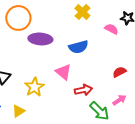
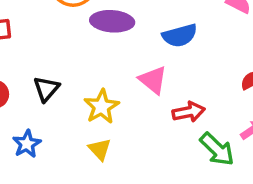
yellow triangle: (18, 111) -> (100, 149), moved, turned -40

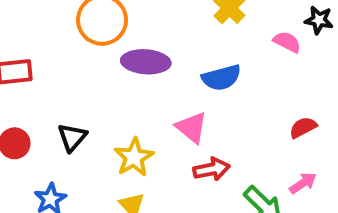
red arrow: (189, 112) -> (211, 169), moved

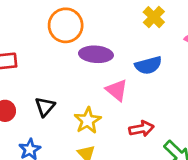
pink triangle: (192, 127) -> (117, 90), moved

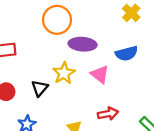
yellow star: (88, 120) -> (64, 73), moved
red arrow: (141, 129) -> (108, 114), moved

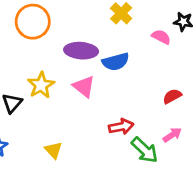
purple ellipse: (83, 44) -> (81, 51), moved
red arrow: (108, 114) -> (121, 127), moved

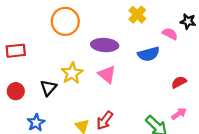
blue semicircle: (116, 62) -> (149, 54), moved
red arrow: (121, 127) -> (105, 120), moved, turned 138

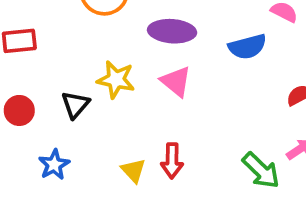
yellow star: (72, 73) -> (116, 80), turned -30
red arrow: (105, 120) -> (172, 161), turned -36

